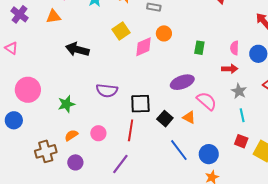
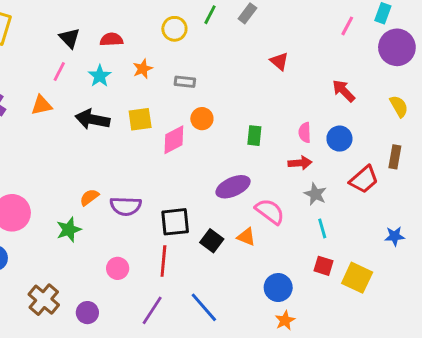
yellow square: (121, 31) -> (140, 119), turned 30
black arrow: (77, 49) -> (93, 119), moved
orange semicircle: (71, 135) -> (89, 197), moved
blue line: (179, 150) -> (204, 307), moved
brown cross: (46, 151) -> (44, 300), turned -30

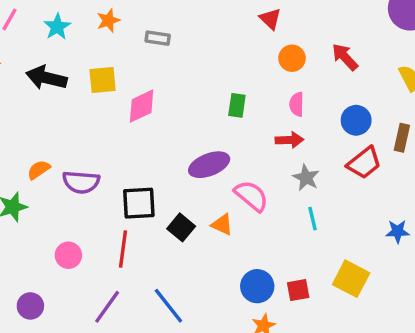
orange circle: (202, 119) -> (292, 58), moved
blue circle: (339, 139) -> (356, 120), moved
red square: (324, 266) -> (298, 290), moved, turned -30

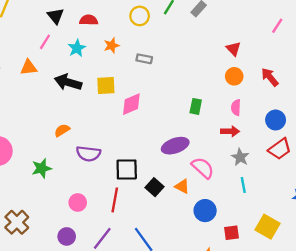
red triangle: (270, 19) -> (233, 49), moved
orange semicircle: (39, 170) -> (62, 130), moved
blue circle: (257, 286) -> (205, 211), moved
purple circle: (30, 306) -> (67, 236), moved

